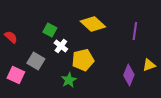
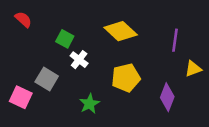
red semicircle: (11, 37) -> (23, 19), moved
yellow pentagon: (83, 60) -> (126, 78), moved
yellow triangle: (149, 65) -> (193, 69), moved

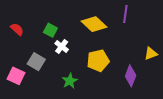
red semicircle: (23, 19) -> (17, 29), moved
purple line: (175, 40) -> (125, 14), moved

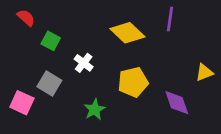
red semicircle: (17, 29) -> (26, 18), moved
green square: (50, 30) -> (51, 41), moved
purple diamond: (131, 76) -> (177, 103), turned -40

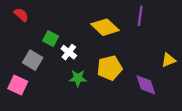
green square: (51, 41) -> (51, 39), moved
gray square: (49, 83) -> (33, 60), moved
green star: (95, 109) -> (78, 78), moved, turned 30

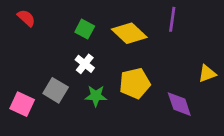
green square: (51, 39) -> (85, 29), moved
gray square: (33, 60) -> (56, 90), moved

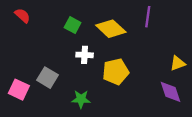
white cross: (85, 64) -> (85, 55), moved, turned -35
green star: (96, 96) -> (81, 99), moved
purple diamond: (179, 104) -> (170, 92), moved

